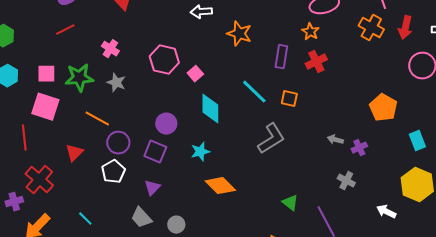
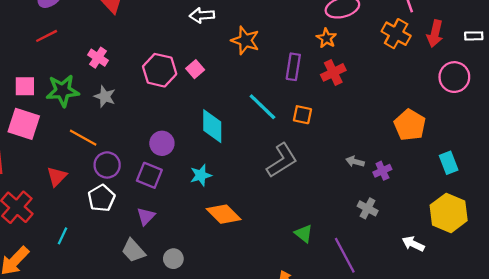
pink square: (195, 74) -> (195, 69), moved
cyan line: (85, 219) -> (63, 236), moved, turned 70

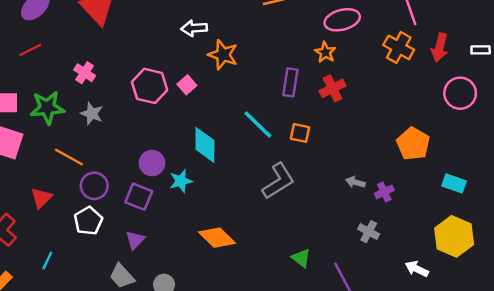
orange star: (245, 40) -> (223, 55), moved
cyan rectangle: (449, 163) -> (454, 183), turned -50
cyan star: (201, 175) -> (181, 181), moved

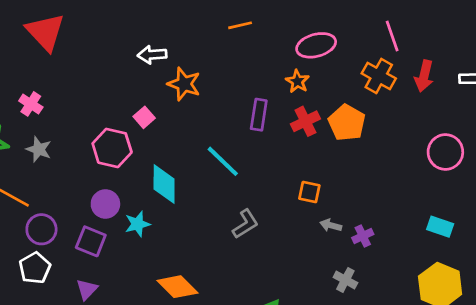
pink hexagon: (150, 86) -> (112, 148), moved
pink circle: (460, 93) -> (445, 152), moved
orange square: (300, 133) -> (309, 192), moved
orange pentagon: (413, 144) -> (347, 123), moved
gray L-shape: (278, 181) -> (245, 224), size x0.7

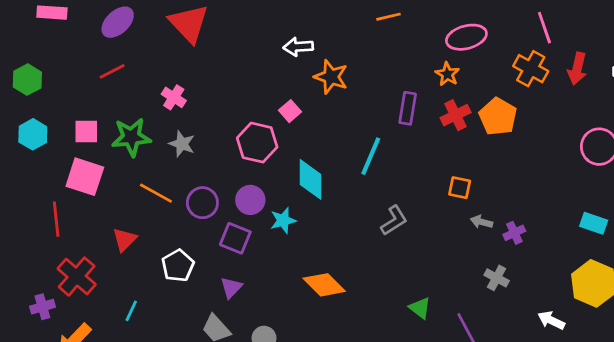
cyan line: (223, 161) -> (371, 156), turned 69
purple circle: (41, 229) -> (202, 203), moved

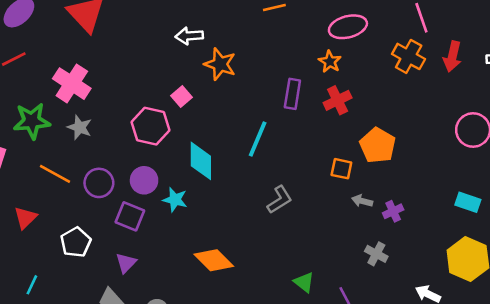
pink cross: (174, 97) -> (72, 84), size x1.6
orange pentagon: (498, 117) -> (378, 145), moved
cyan star: (283, 220) -> (175, 200), turned 30

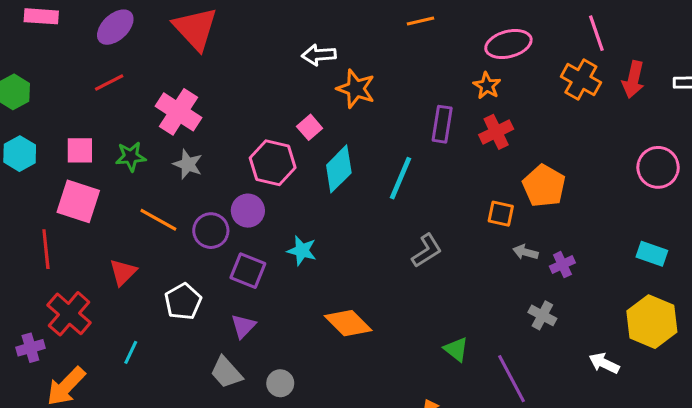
green star: (32, 121) -> (131, 157), size x0.7
cyan diamond: (201, 161) -> (339, 169), moved, turned 45
purple circle: (144, 180) -> (248, 211), moved

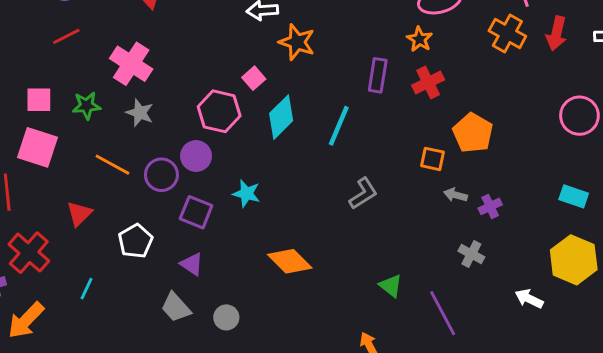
purple triangle: (243, 326) -> (192, 264), turned -40

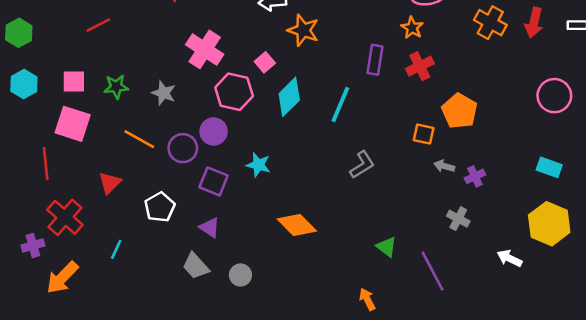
pink cross: (131, 64) -> (205, 49), moved

